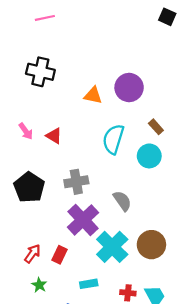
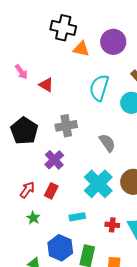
black cross: (40, 72) -> (63, 28), moved
pink arrow: (26, 131) -> (21, 72), moved
purple cross: (83, 220) -> (54, 160), moved, size x0.7

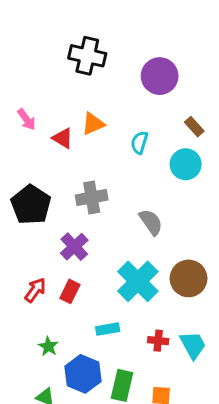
orange triangle: (81, 49) -> (93, 124), moved, turned -36
cyan semicircle: (99, 88) -> (139, 143), size x0.6
green star: (33, 218) -> (48, 346), moved

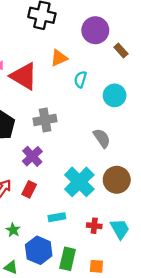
orange triangle: (93, 124) -> (59, 58), moved
brown rectangle: (194, 127) -> (121, 51), moved
red triangle: (63, 138) -> (24, 76), size x1.8
gray semicircle: (151, 222) -> (102, 138), moved

